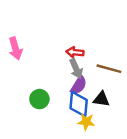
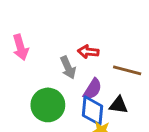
gray arrow: (76, 69) -> (68, 67), moved
green circle: (39, 99) -> (48, 105), size x1.5

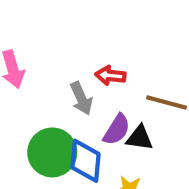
black triangle: (118, 105) -> (140, 138), moved
blue diamond: (93, 111) -> (86, 161), moved

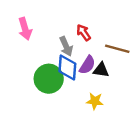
red arrow: (110, 76) -> (84, 33), turned 49
blue diamond: (86, 161) -> (67, 67), moved

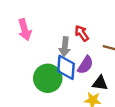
gray arrow: (66, 46) -> (65, 47), turned 30
black triangle: (101, 70) -> (100, 83), moved

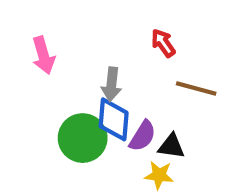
red arrow: (82, 33) -> (163, 43), moved
purple semicircle: (85, 65) -> (143, 136), moved

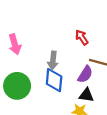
purple semicircle: (143, 136) -> (85, 74), moved
green circle: (83, 138) -> (17, 86), moved

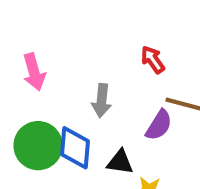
blue diamond: (54, 80) -> (75, 148), moved
black triangle: (86, 95) -> (120, 162), moved

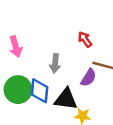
black triangle: (120, 162) -> (66, 99), size x1.5

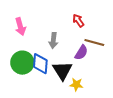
black triangle: (66, 99) -> (62, 71), turned 50

